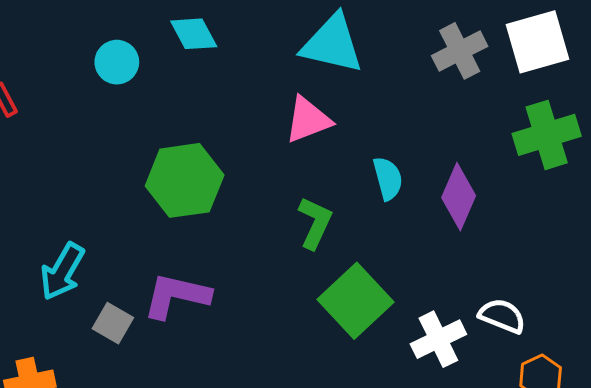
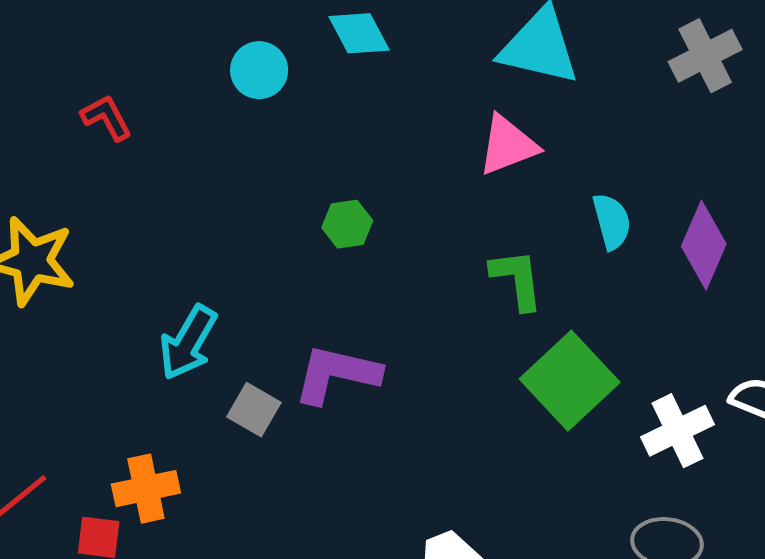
green hexagon: (185, 180) -> (347, 224), size x0.5
green L-shape: (315, 223) -> (517, 279), turned -32

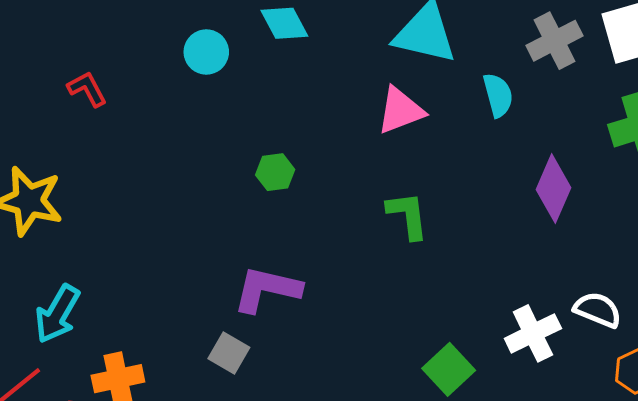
cyan semicircle: (612, 221) -> (498, 95), moved
cyan arrow: (188, 343) -> (57, 314), moved
green square: (570, 381) -> (449, 369), moved, size x0.7
gray square: (254, 410) -> (229, 353), moved

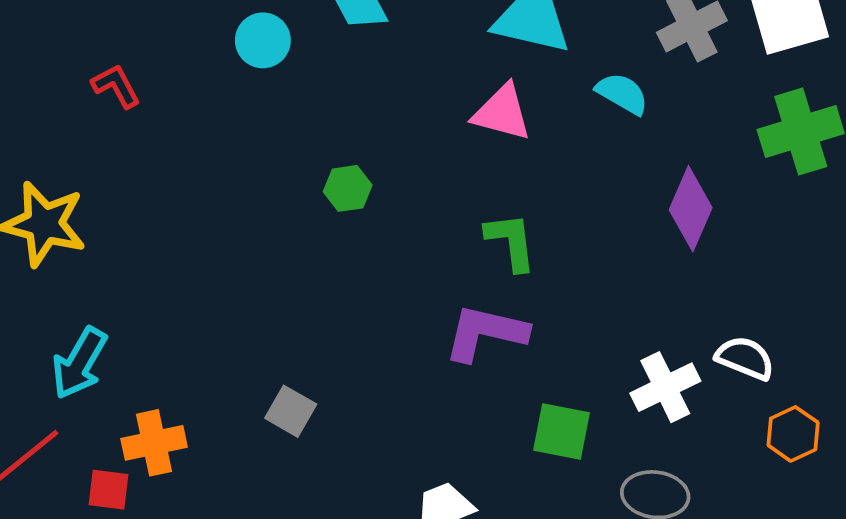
cyan semicircle: (498, 95) -> (622, 94), turned -45
pink triangle: (400, 111) -> (502, 113), turned 36
purple L-shape: (267, 289) -> (486, 333), moved
green square: (449, 369) -> (562, 431), turned -36

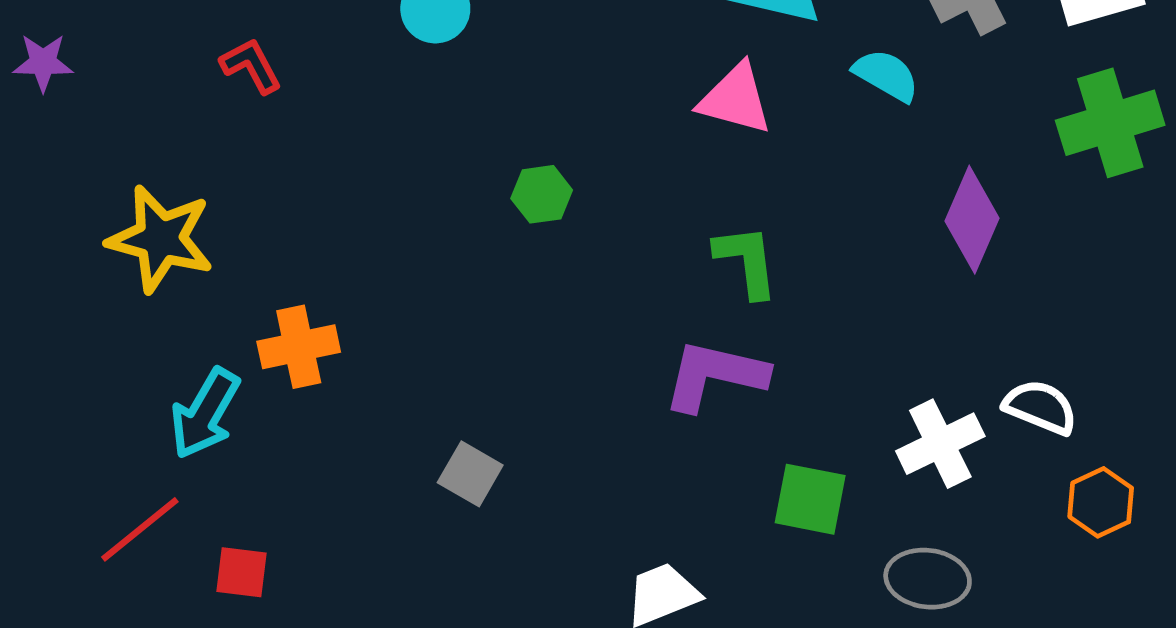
orange cross: (154, 443) -> (299, 347), moved

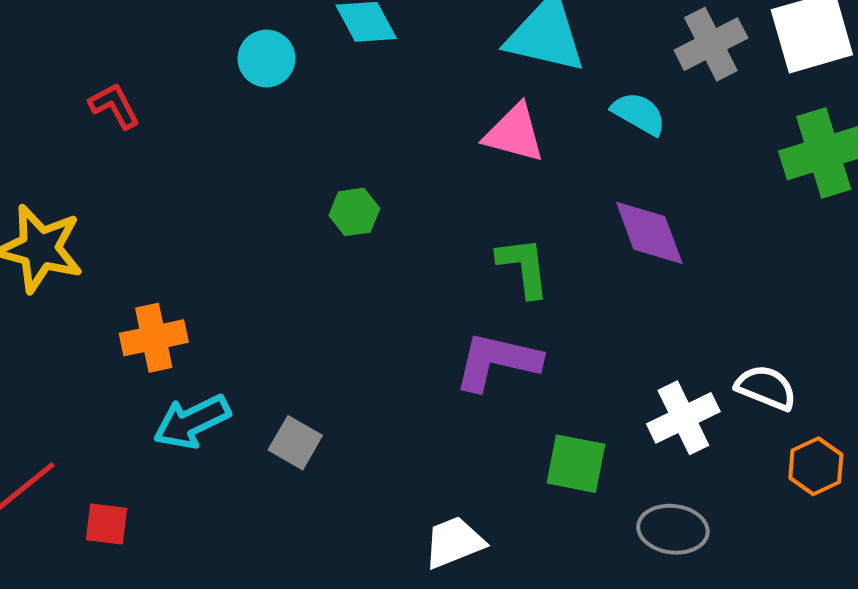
purple diamond: (972, 220) -> (649, 233), moved, turned -44
cyan arrow: (205, 413) -> (192, 422), moved, turned 34

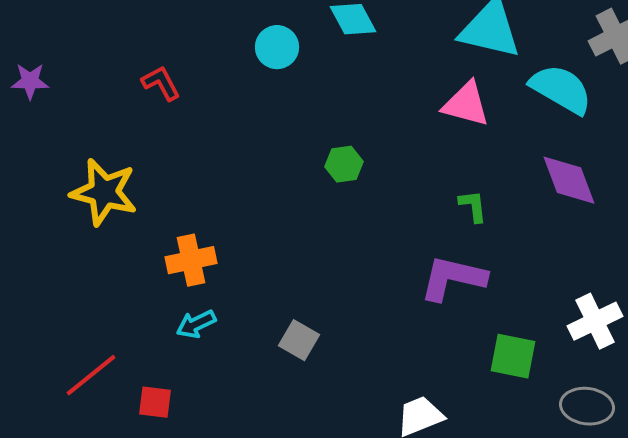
cyan semicircle: (639, 114) -> (561, 89), size x1.5
green L-shape: (523, 267) -> (473, 206), size x0.7
cyan arrow: (192, 422) -> (196, 324), moved, size x0.7

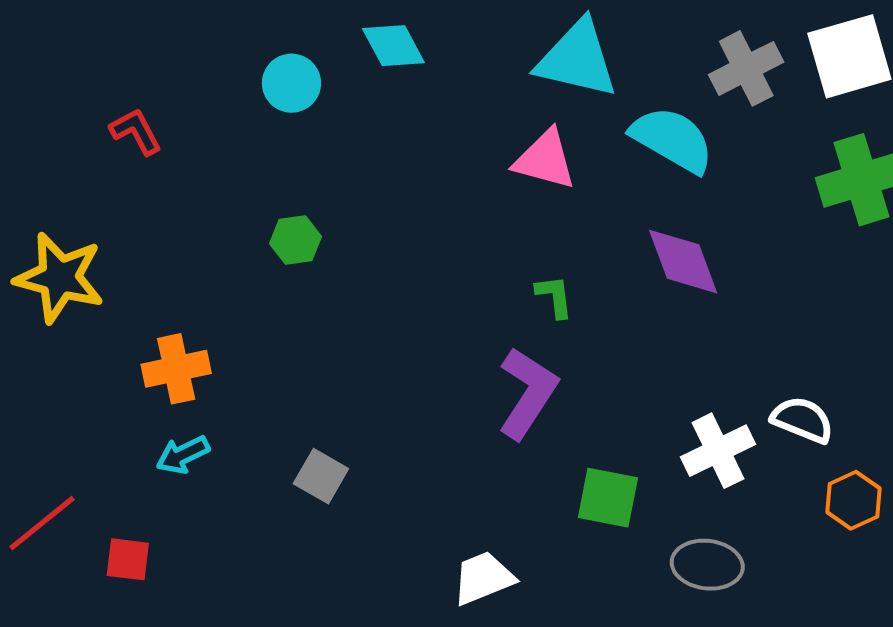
green hexagon: (344, 164) -> (295, 240), moved
purple L-shape: (453, 278) -> (528, 393), turned 110

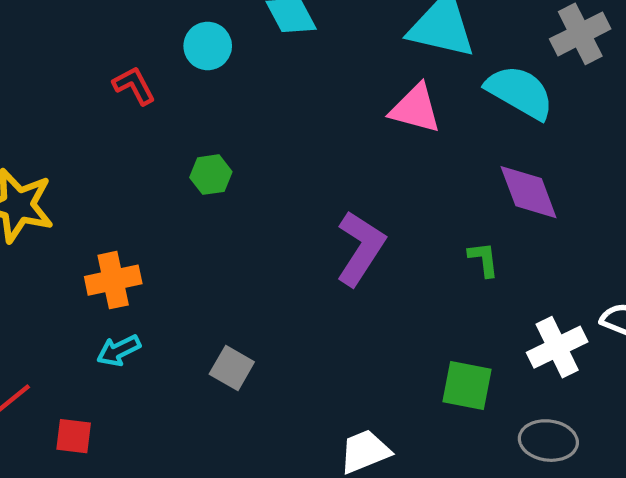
red L-shape: (136, 131) -> (134, 86), moved
green L-shape: (554, 296) -> (484, 259), moved
purple L-shape: (528, 393) -> (360, 248), moved

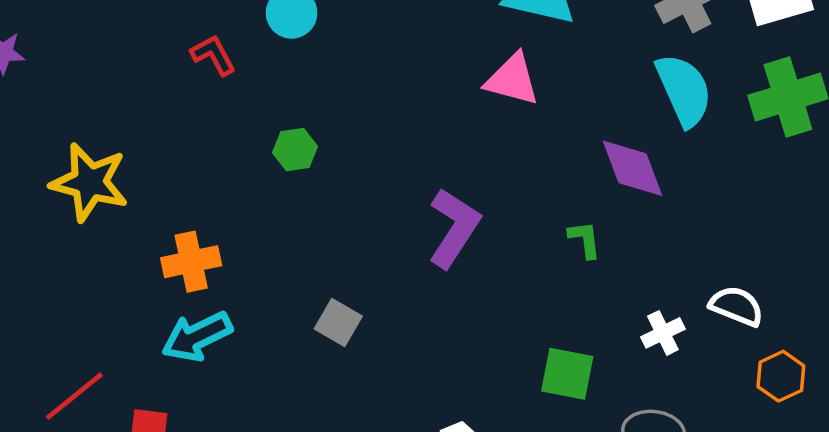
cyan semicircle: (520, 92) -> (684, 90), moved, turned 36
white cross: (557, 347) -> (663, 333), size x0.7
cyan arrow: (119, 350) -> (197, 336), size x1.5
gray square: (232, 368) -> (338, 322), moved

